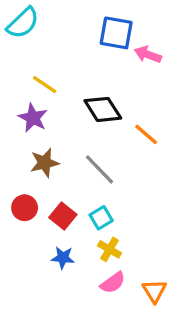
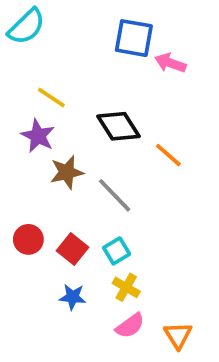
brown star: (45, 163) -> (67, 172), moved

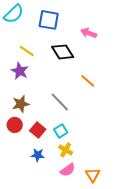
blue square: (134, 38) -> (49, 20), moved
black diamond: (119, 126) -> (63, 52), moved
brown star: (67, 172) -> (21, 104), moved

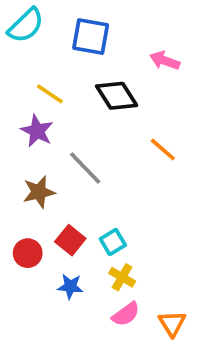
gray line: (60, 102) -> (85, 168), moved
red circle: (15, 125) -> (28, 253), moved

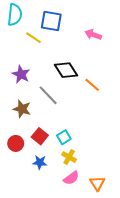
cyan semicircle: (26, 25) -> (15, 15), turned -40
yellow line: (50, 94) -> (34, 38), moved
black diamond: (117, 96) -> (66, 70), moved
brown star: (39, 192) -> (22, 109), turned 30

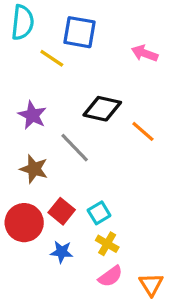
black diamond: (66, 70) -> (102, 109), turned -45
red circle: (16, 143) -> (24, 223), size x1.5

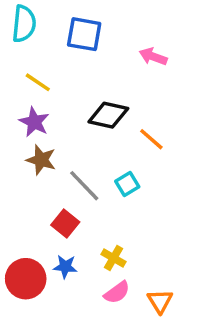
yellow line: (52, 58) -> (38, 82), moved
gray line: (75, 148) -> (84, 186), moved
brown star: (34, 169) -> (41, 160), moved
cyan square: (99, 213) -> (127, 184), moved
red circle: (24, 223) -> (26, 279), moved

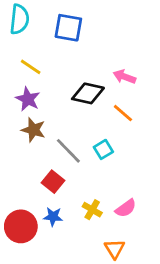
pink arrow: (153, 57) -> (124, 77), moved
pink semicircle: (117, 292) -> (126, 208), moved
orange triangle: (160, 301) -> (115, 249), moved

